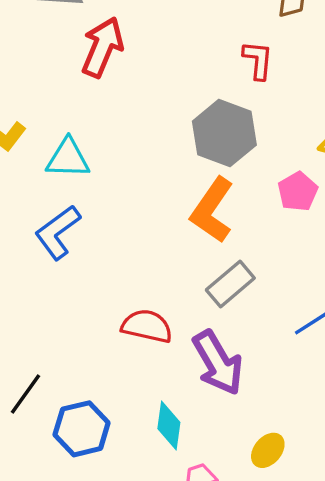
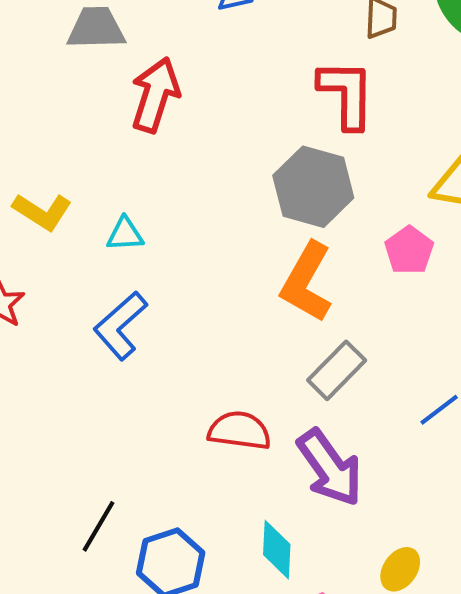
red L-shape: (258, 60) -> (346, 94), size x1.5
cyan triangle: (68, 158) -> (125, 234), size x0.7

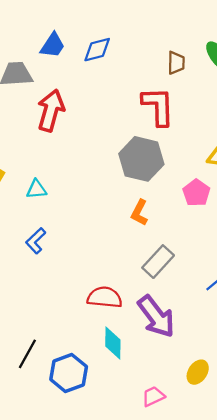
orange L-shape: (307, 282) -> (139, 213), size x0.6
blue L-shape: (120, 326) -> (36, 241), size x0.7
cyan diamond: (277, 550) -> (113, 343), moved

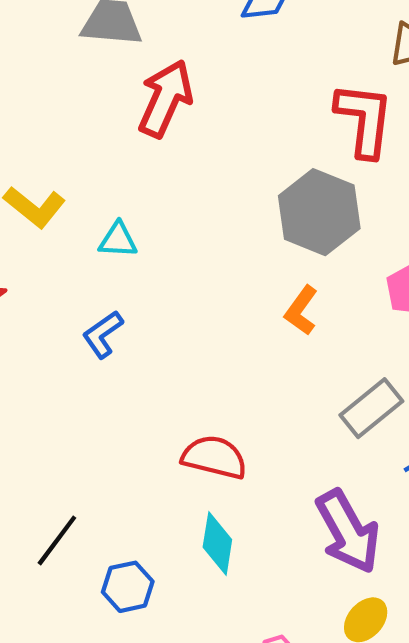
gray rectangle: (158, 262) -> (371, 408), moved
purple arrow: (156, 316) -> (348, 531), moved
blue hexagon: (69, 373) -> (128, 587), size x0.7

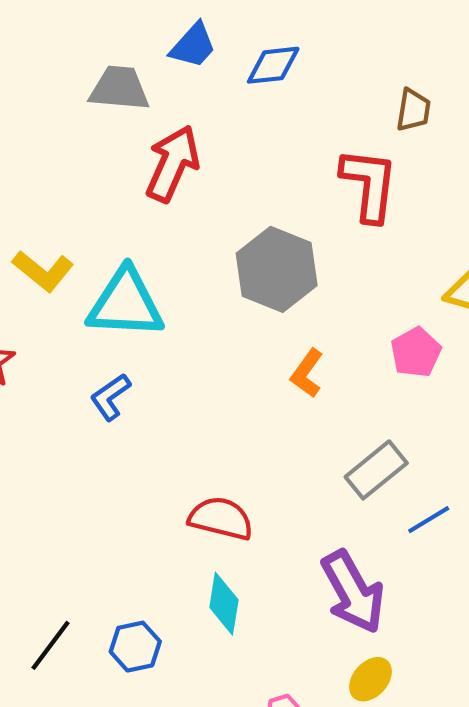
gray hexagon: (319, 212) -> (277, 269), moved
cyan triangle: (118, 240) -> (126, 304), size x2.0
black line: (57, 540) -> (50, 645), moved

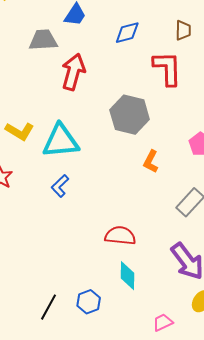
blue diamond: (273, 65) -> (127, 33), moved

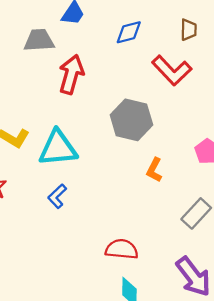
red L-shape: (167, 68) -> (172, 70), turned 138

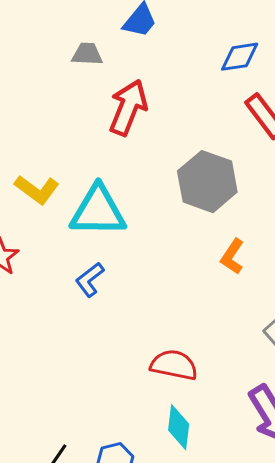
blue diamond: (129, 32) -> (240, 57), moved
gray trapezoid: (39, 40) -> (87, 54), size x0.7

